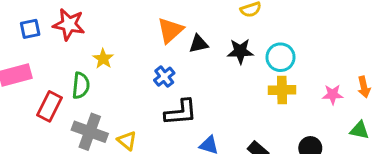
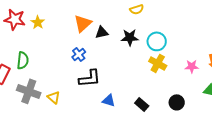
yellow star: (103, 59) -> (38, 22), moved
yellow cross: (282, 90) -> (158, 63), turned 30

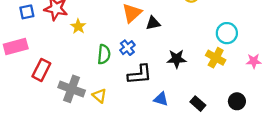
yellow star: (38, 22) -> (78, 26), moved
black star: (130, 37) -> (177, 59), moved
cyan circle: (157, 41) -> (227, 33), moved
green semicircle: (23, 60) -> (104, 54), moved

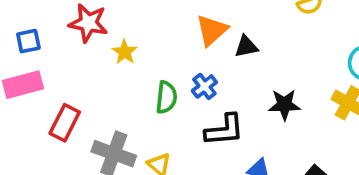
blue square: (27, 12) -> (28, 41), moved

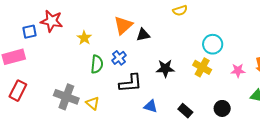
blue square: (28, 41) -> (29, 32), moved
yellow star: (125, 52) -> (84, 38), moved
red rectangle: (65, 123) -> (18, 91), moved

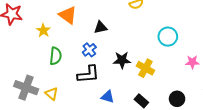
orange triangle: (123, 25) -> (68, 15), moved, turned -42
blue cross: (119, 58) -> (89, 50), moved
yellow cross: (202, 67) -> (145, 68), moved

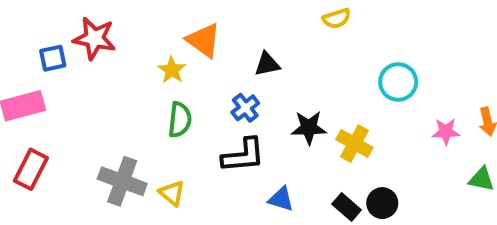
yellow star: (43, 30) -> (172, 70), moved
black circle: (177, 99) -> (382, 203), moved

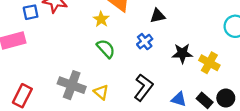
green semicircle: (180, 120) -> (106, 49), turned -48
black L-shape: (243, 155) -> (143, 87), moved, turned -48
red rectangle: (31, 169) -> (22, 96), moved
blue triangle: (281, 199) -> (179, 99), moved

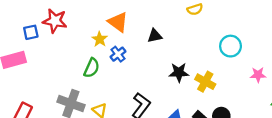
blue cross: (145, 42) -> (118, 54), moved
green semicircle: (106, 49) -> (92, 68), moved, turned 66

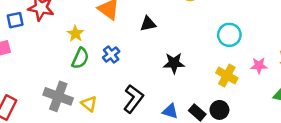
yellow star: (100, 39) -> (75, 34), moved
blue cross: (118, 54) -> (111, 55), moved
yellow cross: (205, 82) -> (227, 75), moved

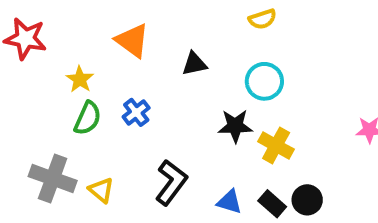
cyan circle: (229, 35) -> (264, 81), moved
yellow cross: (227, 75) -> (276, 145), moved

